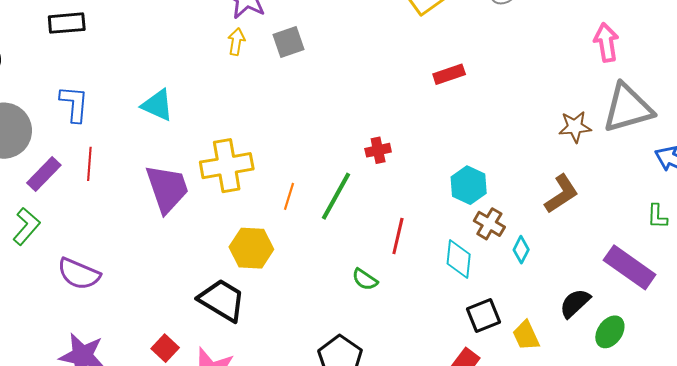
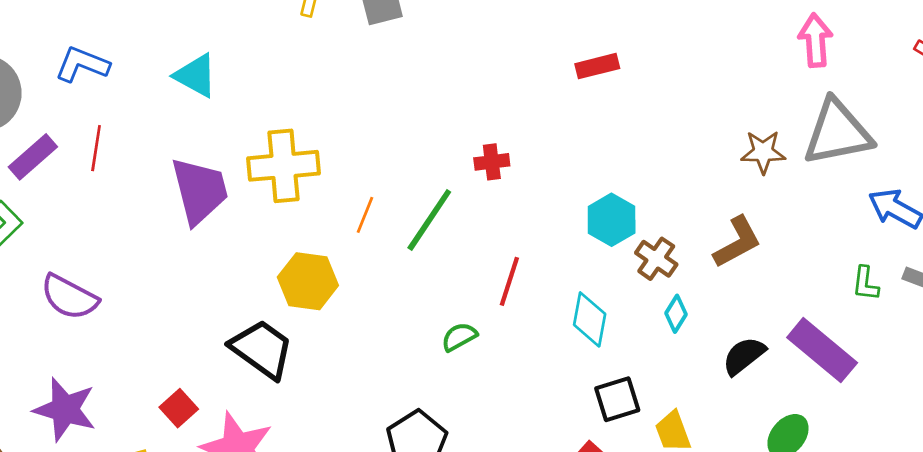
blue L-shape: (74, 104) -> (82, 64), turned -78
brown cross: (489, 224) -> (656, 259), moved
green semicircle: (365, 279) -> (459, 337), turned 112
black semicircle: (575, 303) -> (744, 356), moved

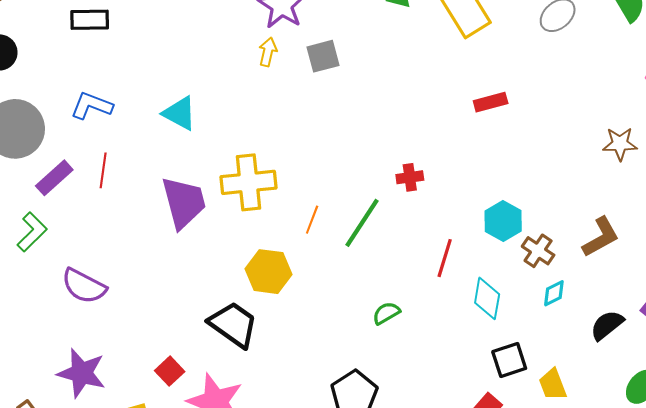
brown star: (763, 152) -> (620, 144), moved
red line: (509, 281) -> (445, 258), moved
cyan diamond: (676, 314) -> (554, 293), turned 32

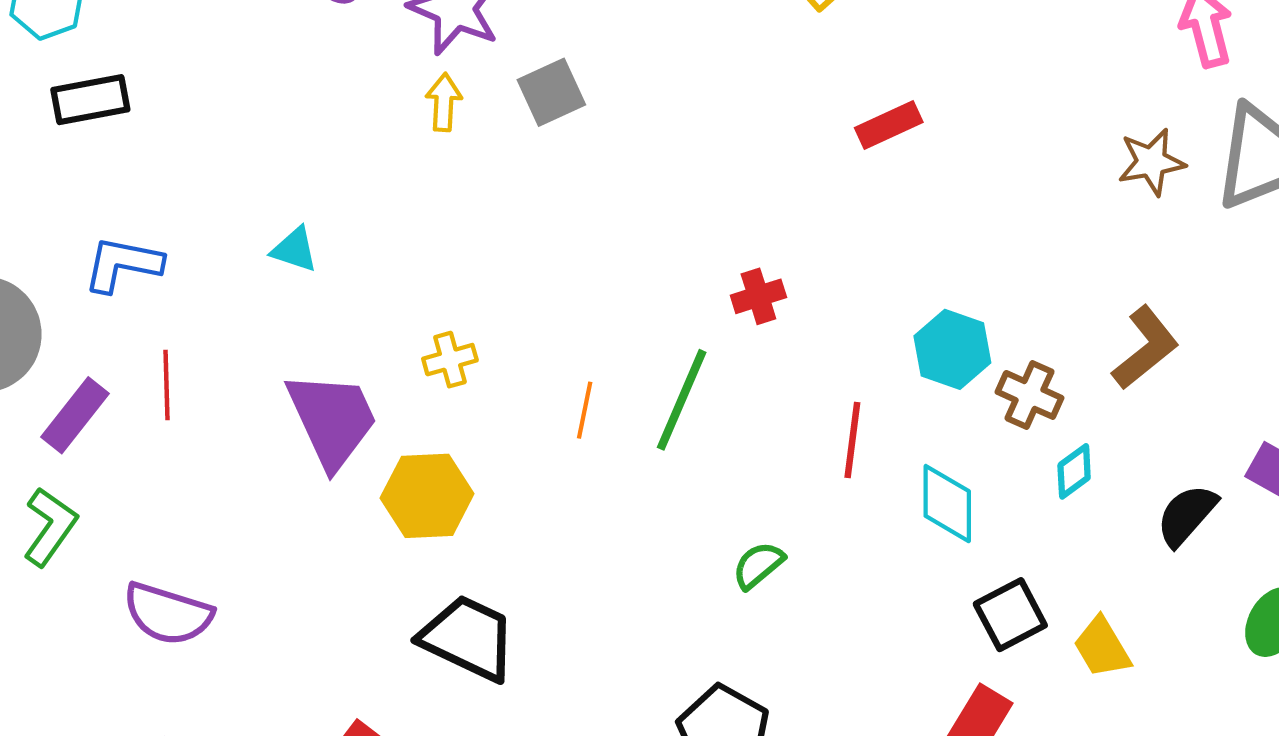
cyan triangle: (180, 113) -> (295, 250), size x0.7
yellow cross: (248, 182) -> (450, 360), size x0.5
yellow hexagon: (269, 272) -> (427, 496), moved

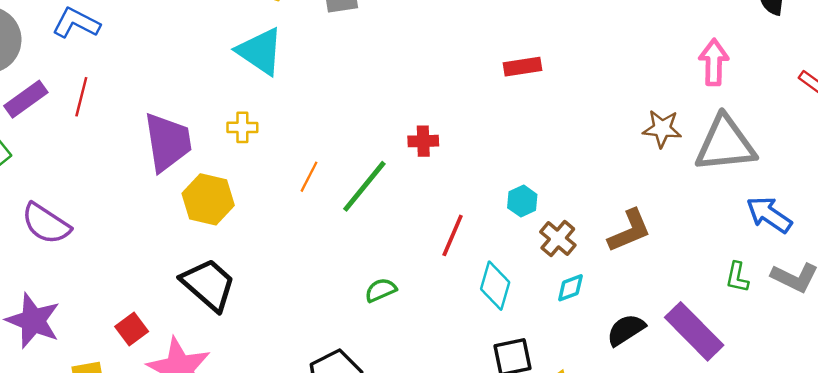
cyan triangle: (295, 250) -> (260, 51), moved, size x1.8
cyan hexagon: (952, 349) -> (522, 201), size x0.7

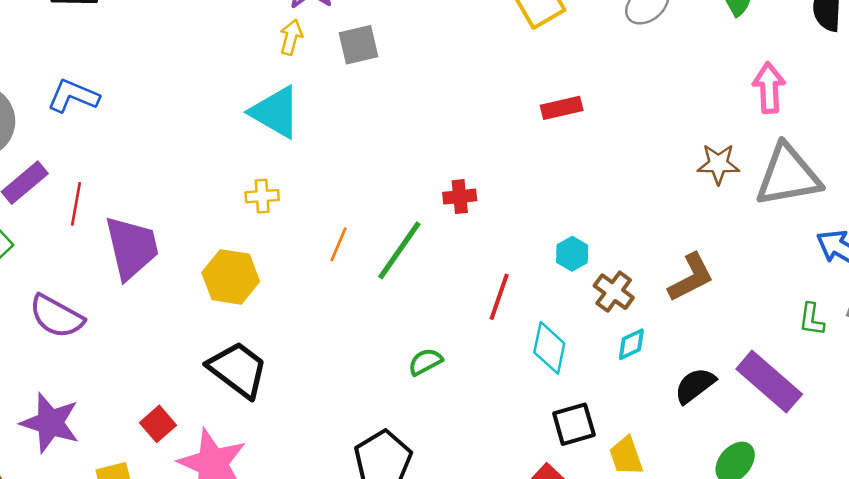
red line: (81, 97) -> (76, 204), moved
purple trapezoid: (168, 142) -> (132, 247), moved

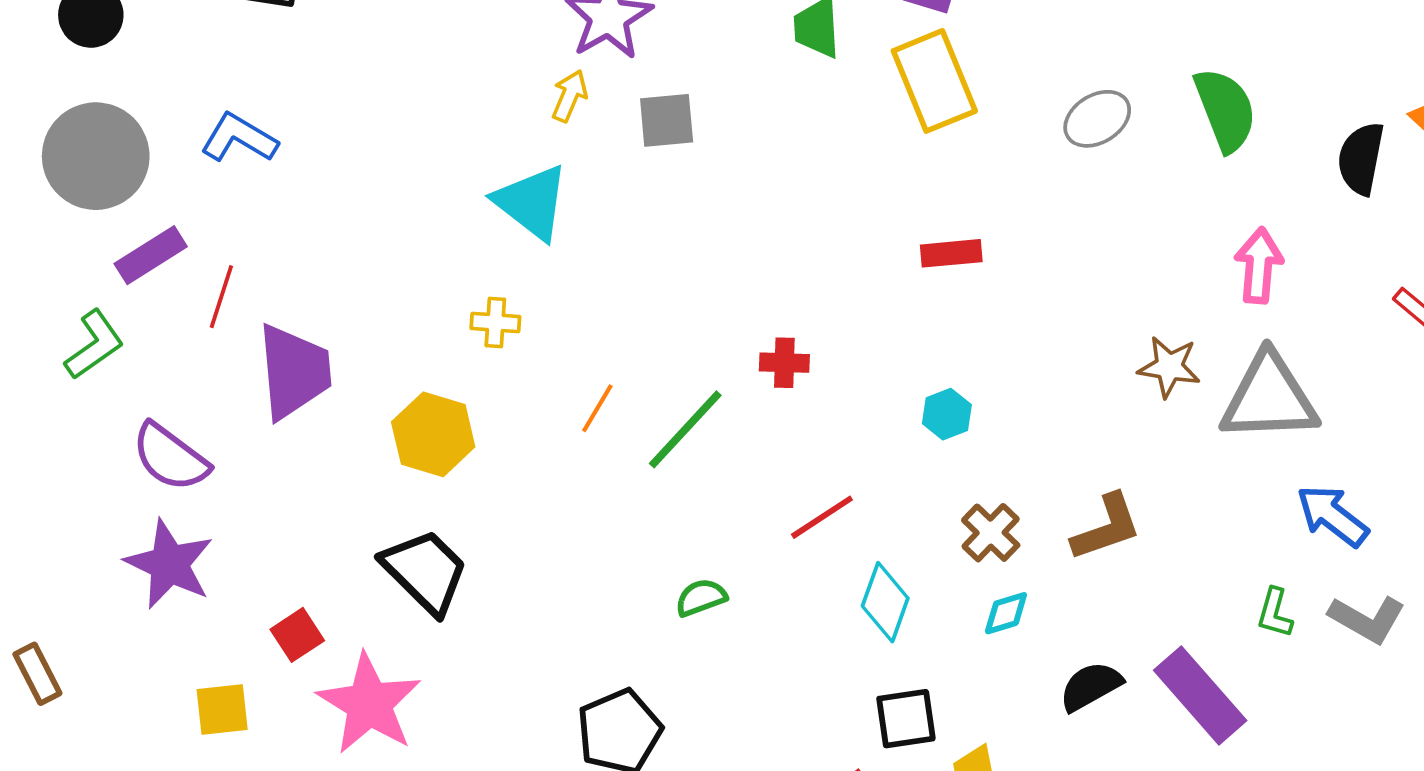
cyan hexagon: (572, 254) -> (947, 414), moved
red line: (499, 297) -> (822, 517), turned 30
purple star: (50, 423) -> (169, 564), moved

